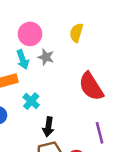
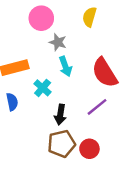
cyan arrow: (23, 60) -> (65, 66), moved
purple line: (100, 133) -> (97, 107), moved, turned 65

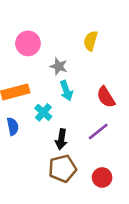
pink circle: (41, 18) -> (28, 43), moved
red semicircle: (105, 73) -> (106, 97), size x0.7
red circle: (89, 149) -> (102, 177), moved

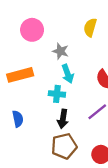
cyan cross: (43, 112) -> (57, 94), moved, turned -35
blue semicircle: (13, 126) -> (18, 119), moved

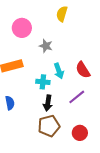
yellow semicircle: (90, 27) -> (62, 14), moved
cyan arrow: (68, 74) -> (59, 71), moved

